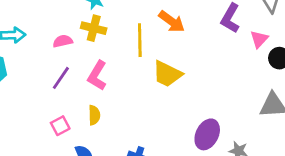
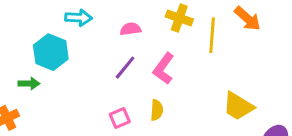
yellow cross: (94, 28) -> (179, 18), moved
yellow trapezoid: (167, 74) -> (238, 106), moved

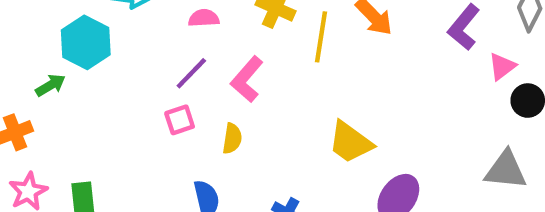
green arrow: (29, 84) -> (51, 85), turned -36
pink square: (120, 118) -> (180, 120), moved

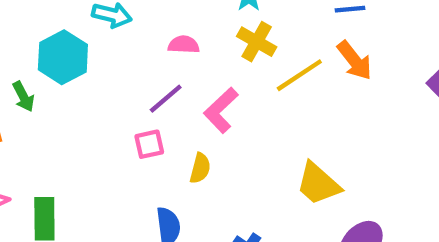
yellow line: (321, 37) -> (299, 75), turned 42
green arrow: (51, 85) -> (23, 97), turned 88

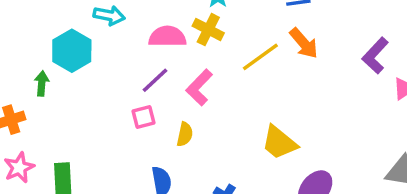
yellow cross: (257, 42) -> (208, 30), moved
pink semicircle: (184, 45) -> (167, 37), size x1.5
green arrow: (23, 97) -> (42, 83), turned -145

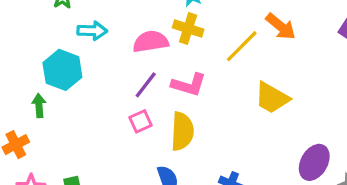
pink L-shape: (199, 87) -> (189, 85), turned -108
yellow semicircle: (185, 134) -> (182, 131), size x1.6
yellow trapezoid: (279, 143) -> (272, 98), moved

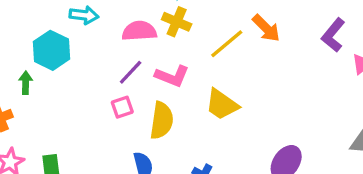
yellow trapezoid: (272, 98) -> (222, 104), moved

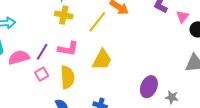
pink semicircle: (139, 31) -> (19, 57), moved
yellow trapezoid: (222, 104) -> (102, 60), turned -85

